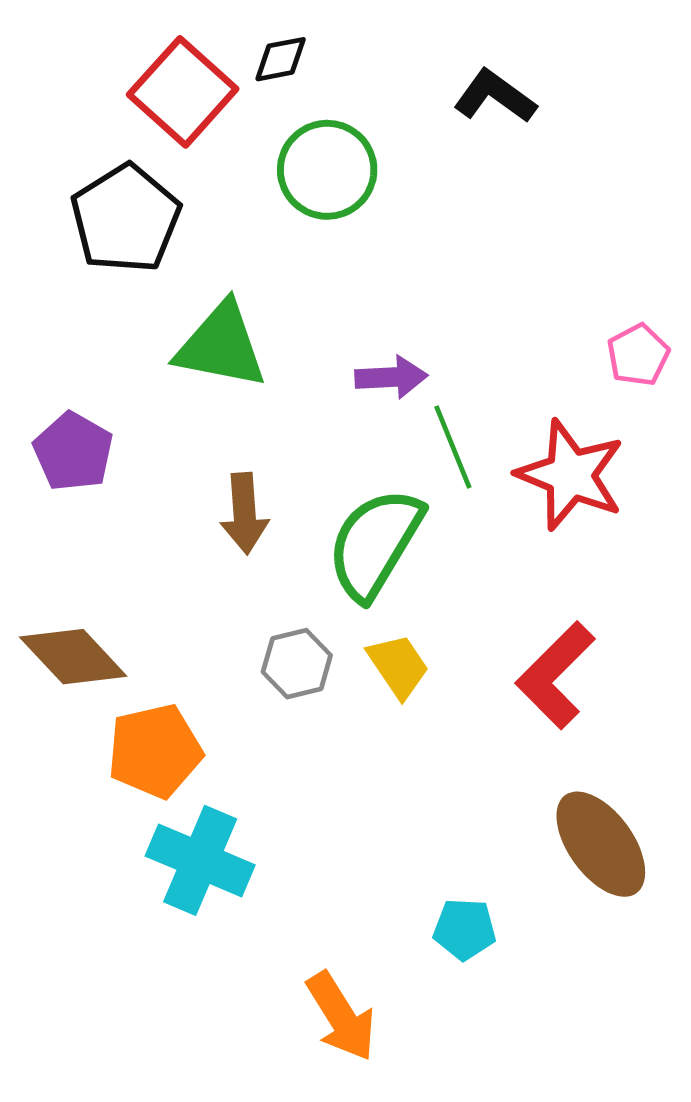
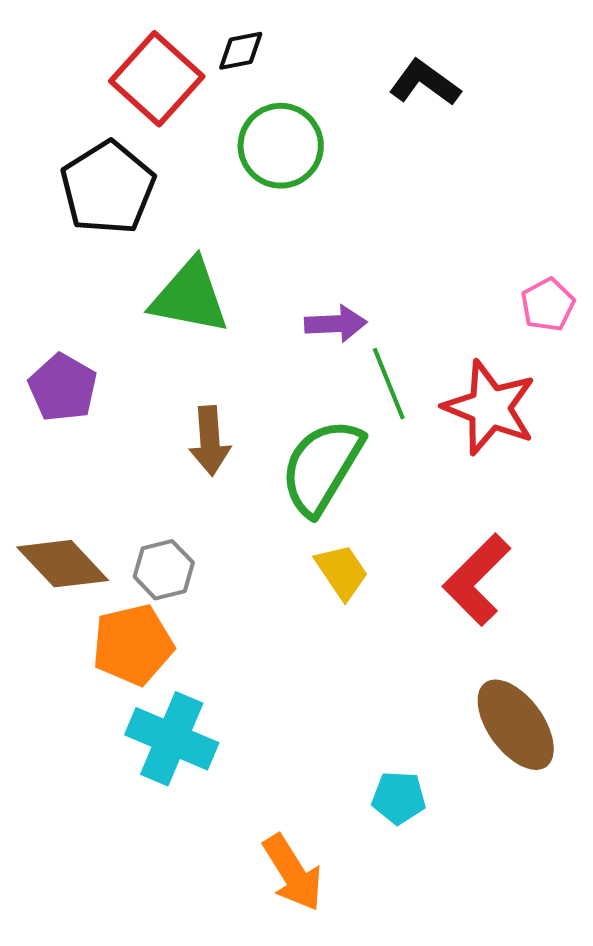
gray hexagon: (297, 664) -> (164, 570), moved

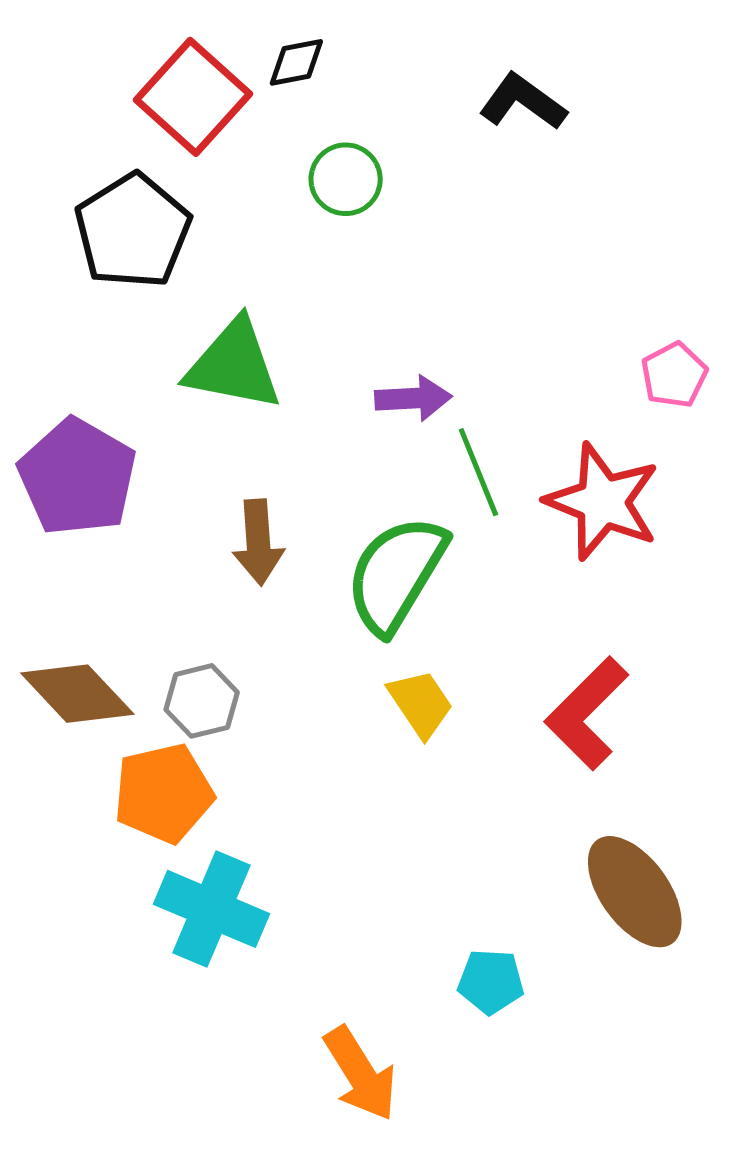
green circle: (281, 146) -> (346, 179), size x0.7
purple pentagon: (63, 388) -> (77, 477), size x1.4

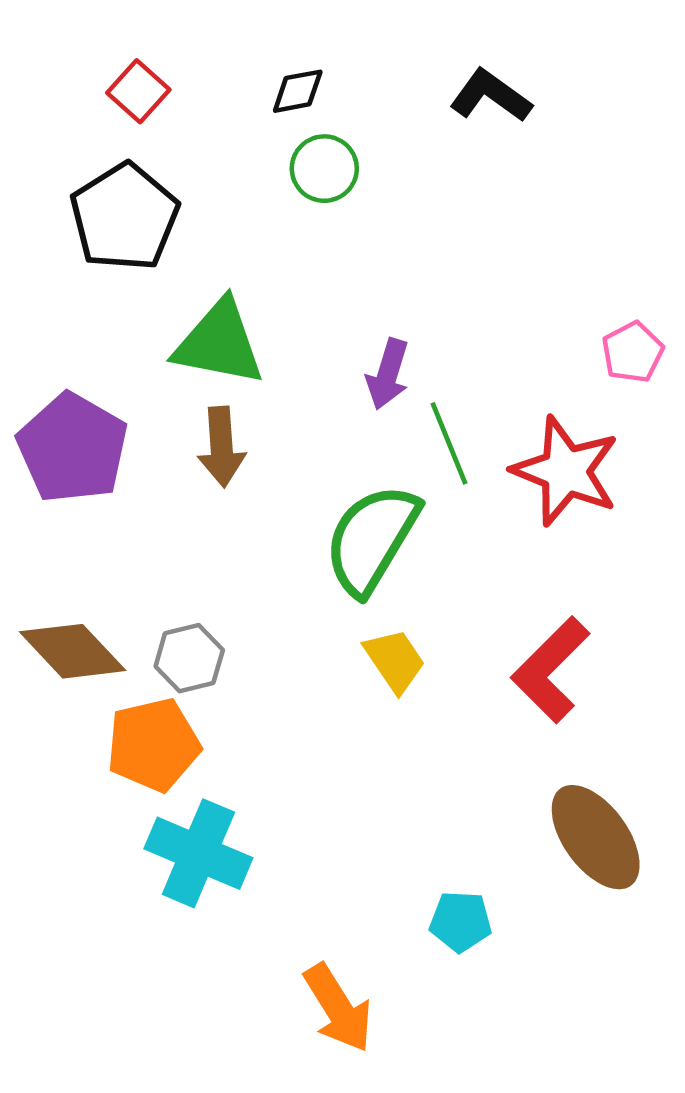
black diamond: (296, 62) -> (298, 91), moved
red square: (193, 97) -> (138, 91), moved, size x0.6
purple arrow: (413, 398) -> (388, 374), turned 110
brown arrow: (258, 542) -> (222, 447), moved

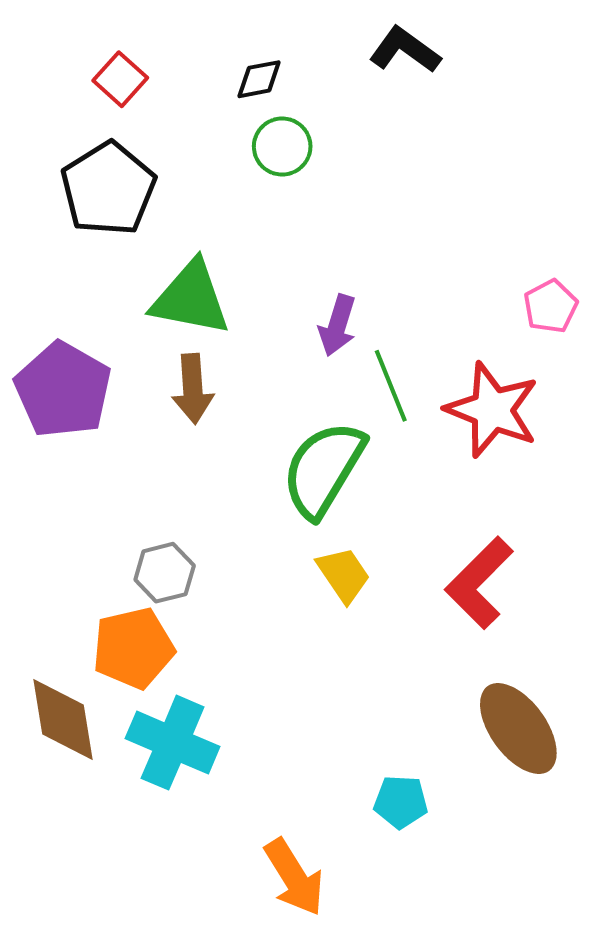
black L-shape: (491, 96) -> (405, 50), moved
brown diamond: (73, 651) -> (63, 719), moved, turned 34

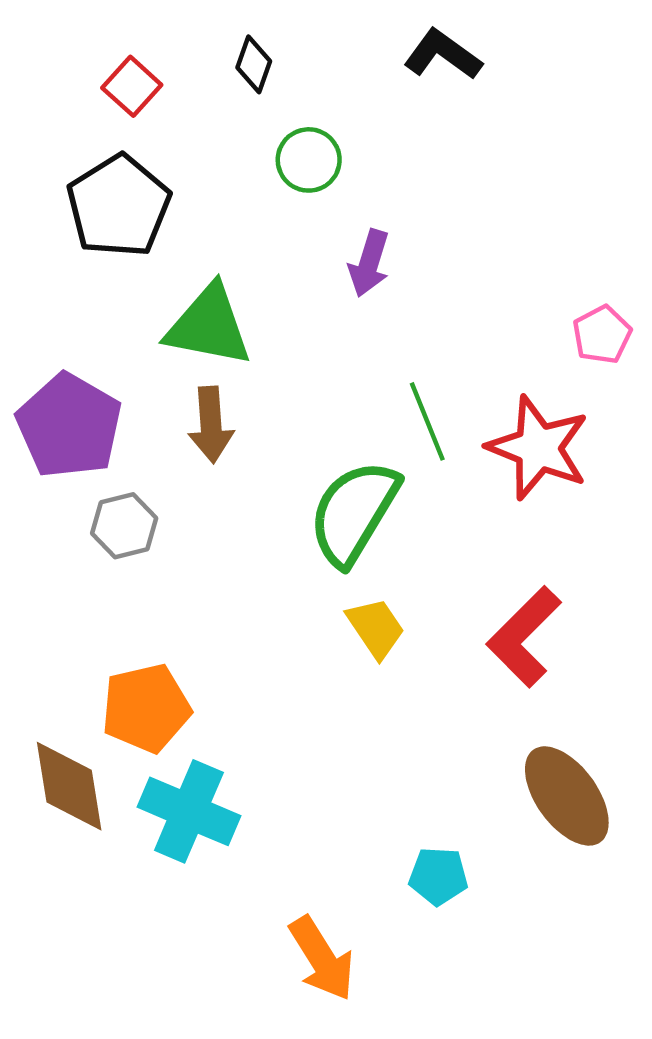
black diamond: (259, 79) -> (254, 64), moved, turned -60
purple arrow: (337, 325) -> (369, 263), moved
gray hexagon: (165, 573) -> (124, 526), moved

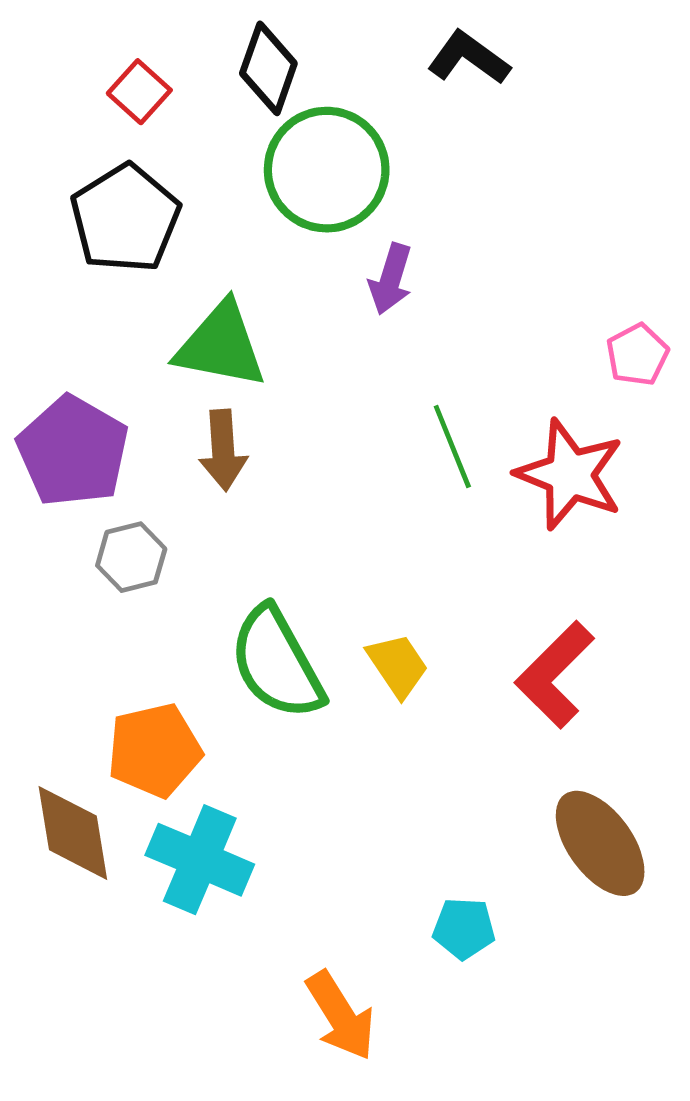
black diamond: (254, 64) -> (268, 68), size x1.5
green circle: (309, 160) -> (327, 170), size x1.8
green semicircle: (354, 513) -> (277, 663), moved, turned -60

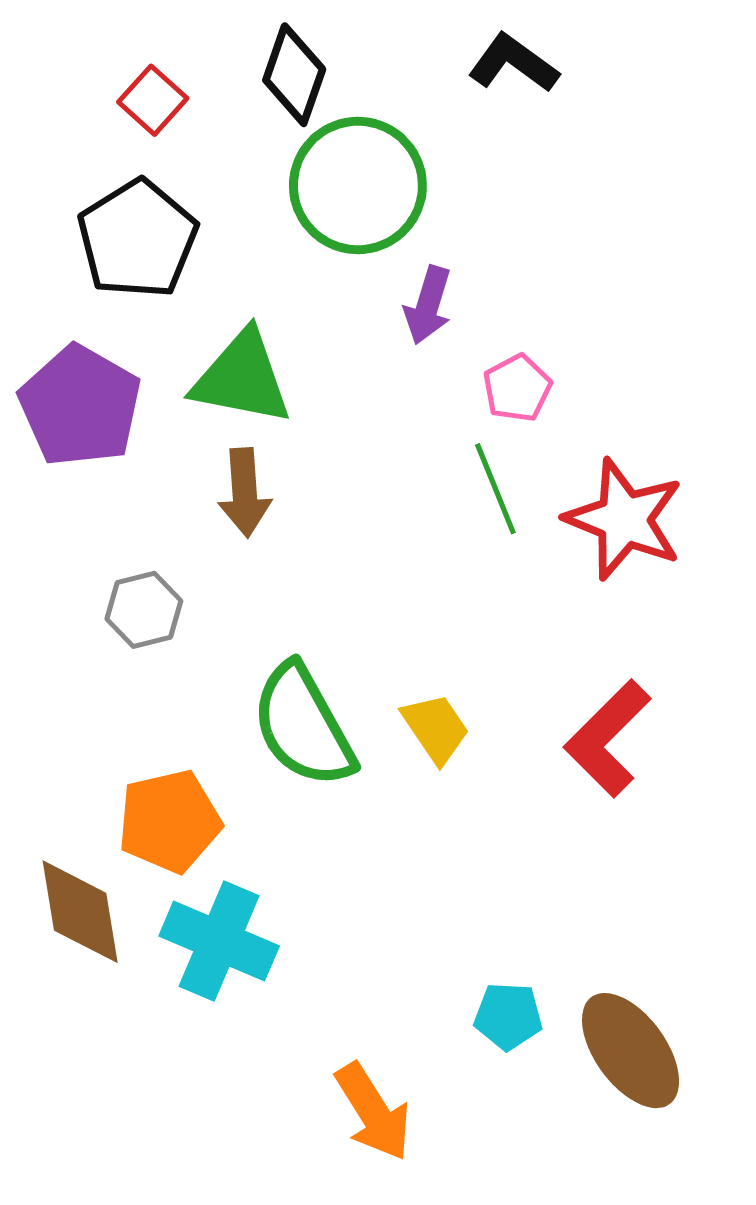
pink pentagon: (637, 355) -> (517, 388), moved
purple pentagon: (73, 451) -> (80, 406), moved
brown ellipse: (600, 843) -> (631, 1051), moved

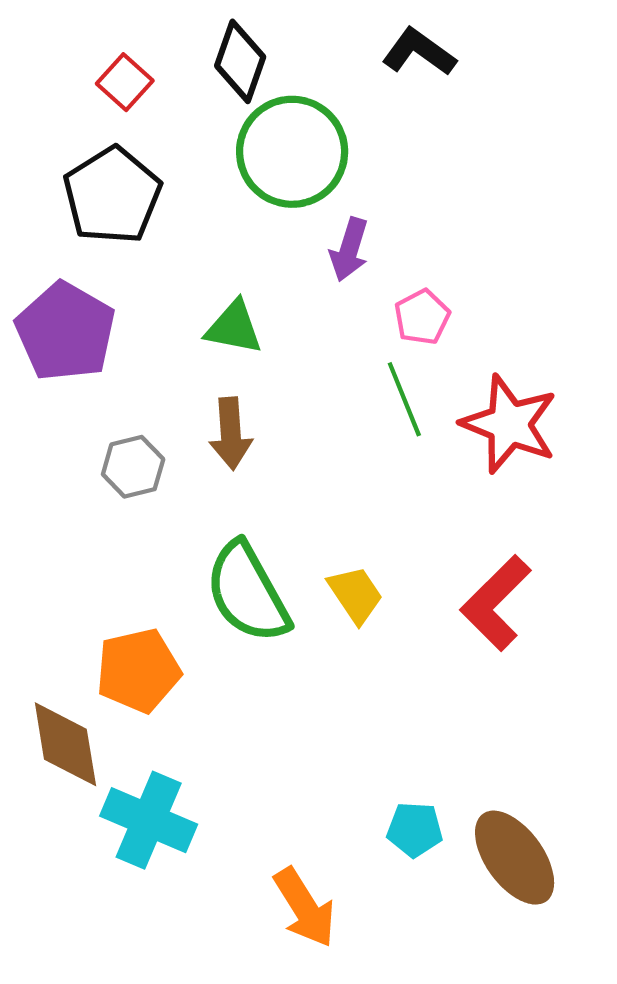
green triangle: (242, 378) -> (234, 327), moved, size x0.7
brown arrow: (245, 493) -> (231, 433), moved
gray hexagon: (144, 610) -> (133, 467), moved
cyan cross: (219, 941) -> (149, 820), moved

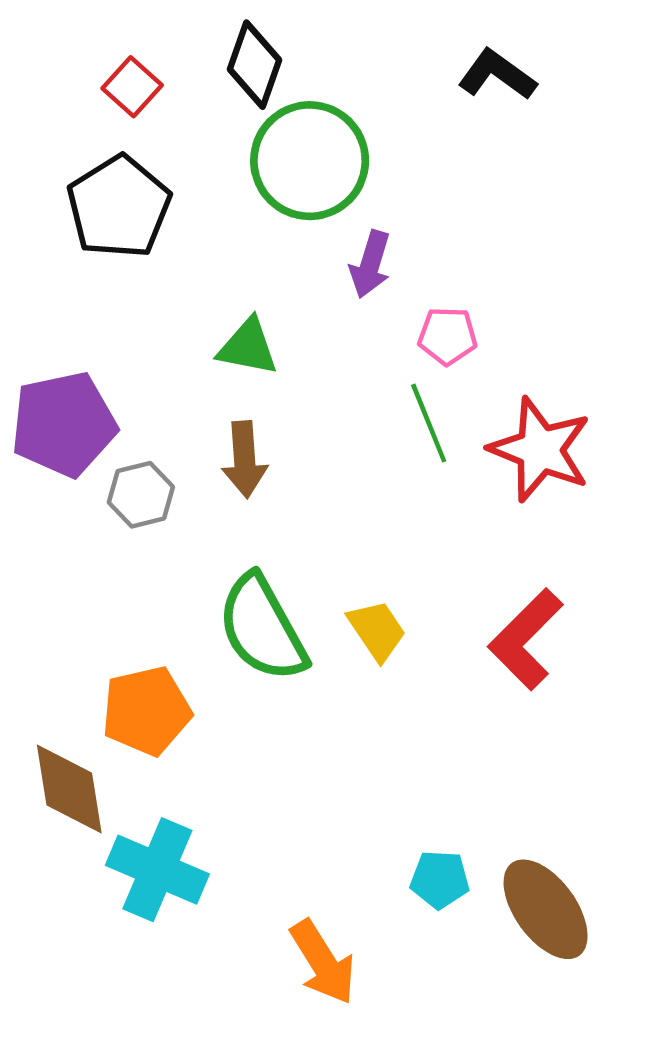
black L-shape: (419, 52) -> (497, 75), moved
pink pentagon: (422, 317) -> (447, 336), turned 30
purple pentagon: (65, 332) -> (64, 424), moved, turned 30

